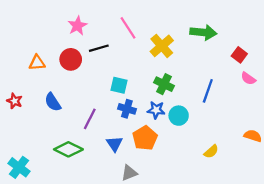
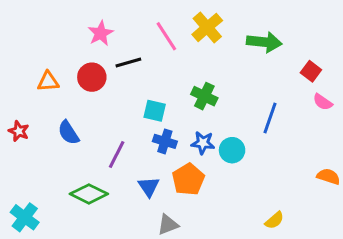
yellow cross: (162, 46) -> (207, 27), moved
green cross: (164, 84) -> (204, 96), moved
yellow semicircle: (211, 152) -> (274, 220), moved

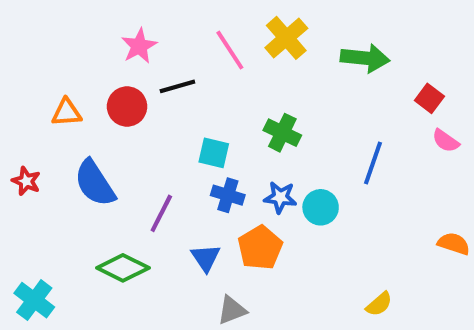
blue semicircle: (68, 133) -> (95, 183), size x1.4

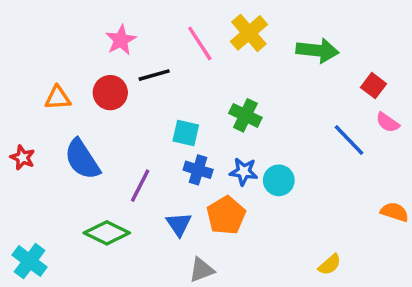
blue line: (373, 163) -> (349, 140), moved, turned -63

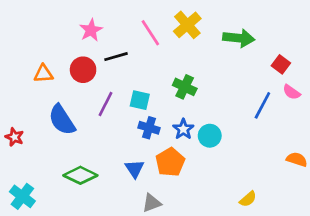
blue line: (349, 140) -> (262, 105), turned 72
red star: (23, 158) -> (14, 137), moved
blue star: (244, 172) -> (183, 129), turned 30
purple line: (140, 186) -> (105, 104), moved

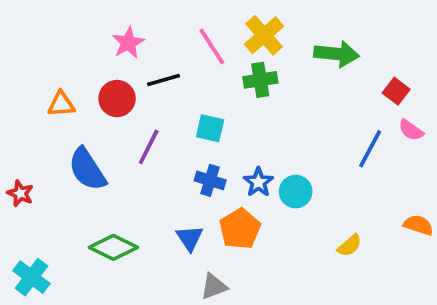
green cross: (185, 87) -> (260, 80), moved, turned -35
cyan square: (140, 100) -> (210, 128), moved
yellow semicircle: (248, 199) -> (350, 245), moved

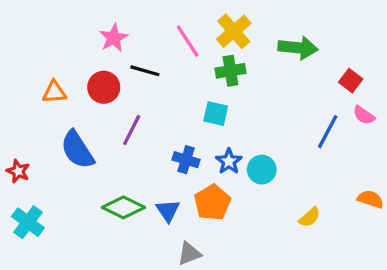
black line: (164, 80) -> (145, 71), turned 32
cyan square: (210, 128) -> (216, 114), moved
green diamond: (113, 247) -> (123, 207), moved
cyan cross: (31, 277) -> (28, 222), moved

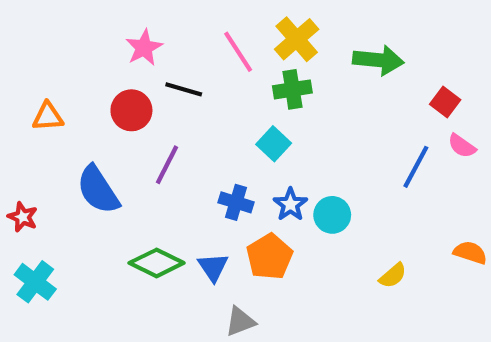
orange triangle: (54, 92) -> (48, 117), moved
cyan square: (216, 114) -> (274, 144), turned 30

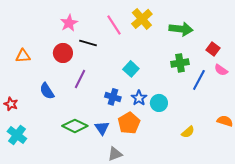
green cross: (292, 89) -> (180, 63), moved
blue semicircle: (98, 190) -> (47, 91), size x0.7

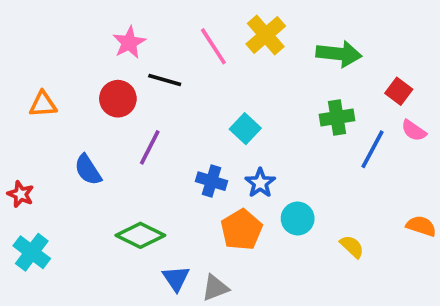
cyan circle: (159, 103) -> (298, 219), moved
blue triangle: (102, 128) -> (176, 278), moved
yellow semicircle: (188, 132) -> (352, 247), turned -96

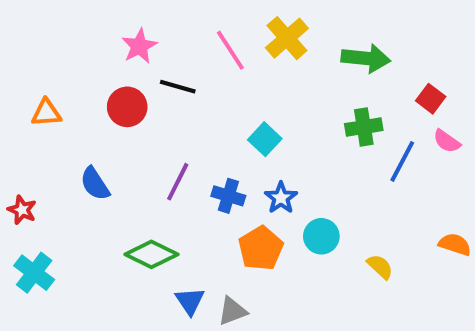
purple line: (150, 147) -> (178, 182), moved

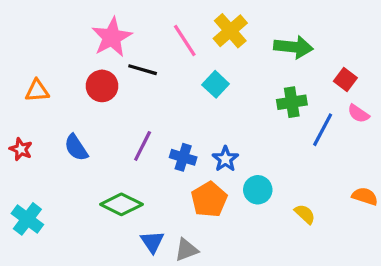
pink star: (139, 46) -> (112, 37), size x1.4
cyan square: (265, 139) -> (216, 84), moved
red star: (22, 210) -> (21, 149), moved

